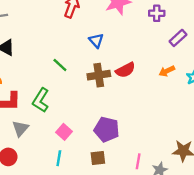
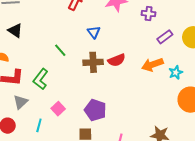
orange arrow: (167, 71) -> (152, 65), size x1.5
cyan line: (59, 158) -> (39, 125), moved

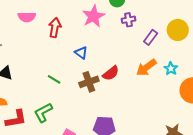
green L-shape: (41, 79) -> (43, 113), turned 40

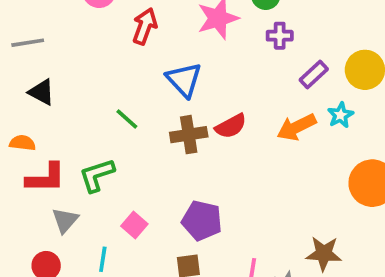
blue triangle: (81, 53) -> (184, 80), size x1.5
cyan star: (171, 69) -> (340, 115), moved

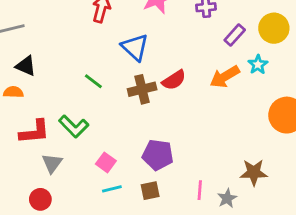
orange semicircle: (22, 143) -> (13, 92), moved
green L-shape: (97, 175) -> (74, 126), turned -112
cyan line: (103, 259) -> (112, 189), moved, turned 72

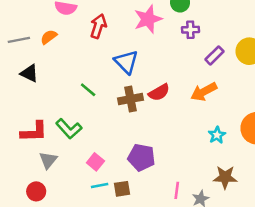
cyan star: (258, 65) -> (217, 135), moved
orange semicircle: (13, 92) -> (49, 37), moved, turned -42
brown square: (150, 191) -> (122, 189), moved

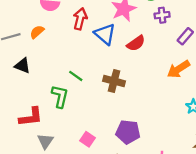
blue triangle: (126, 62) -> (105, 34), moved
red semicircle: (159, 92) -> (136, 43), moved
brown cross: (131, 99) -> (114, 81), turned 30
green L-shape: (69, 129) -> (60, 96), moved, turned -120

